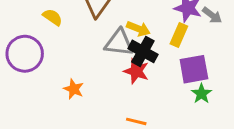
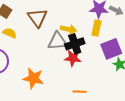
black cross: (143, 51) -> (75, 44), turned -36
orange star: (74, 89) -> (33, 78), size x1.5

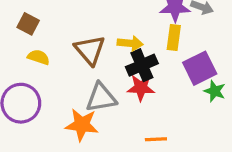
brown triangle: (38, 18) -> (90, 50), moved
gray triangle: (57, 41) -> (101, 98), moved

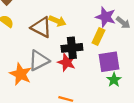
yellow arrow: (130, 43) -> (57, 21), moved
brown triangle: (90, 50) -> (41, 27), turned -40
gray triangle: (101, 98) -> (39, 60), turned -35

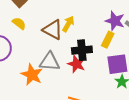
yellow arrow: (57, 21) -> (68, 24), turned -84
gray triangle: (39, 60) -> (50, 62), turned 30

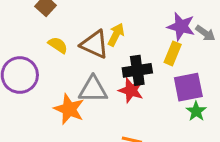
yellow semicircle: (19, 23) -> (58, 45), moved

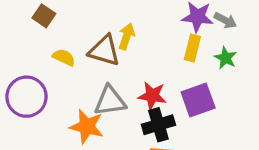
black cross: (137, 70) -> (158, 125), moved
purple square: (188, 87) -> (198, 100), moved
green star: (196, 111) -> (226, 58), moved

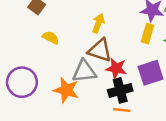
brown triangle: (104, 51) -> (100, 50), moved
purple circle: (26, 97) -> (22, 82), moved

